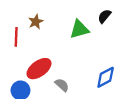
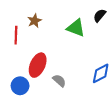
green triangle: (79, 29) -> (76, 28), turned 36
red ellipse: (39, 69) -> (38, 65), turned -30

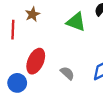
gray semicircle: (59, 81) -> (67, 73), moved

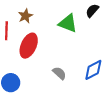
red ellipse: (36, 61) -> (29, 46), moved

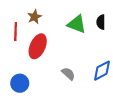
black semicircle: (92, 11) -> (101, 22), moved, turned -40

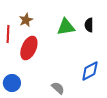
green triangle: (77, 24) -> (66, 27), turned -30
gray semicircle: (68, 74) -> (58, 88), moved

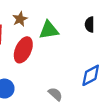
green triangle: (66, 27) -> (49, 30), moved

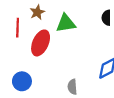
gray semicircle: (55, 94) -> (72, 87), turned -136

